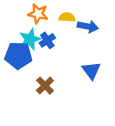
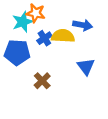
yellow semicircle: (67, 17) -> (63, 36), moved, size x1.5
cyan star: (30, 39) -> (23, 22), moved

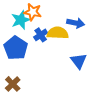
blue pentagon: (17, 52) -> (16, 48), turned 30
brown cross: (42, 81) -> (13, 84), moved

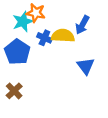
blue arrow: (76, 23) -> (82, 25), turned 108
blue cross: (41, 35) -> (44, 38), turned -32

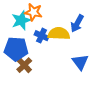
blue pentagon: (17, 52) -> (16, 49), turned -30
brown cross: (14, 91) -> (24, 65), moved

